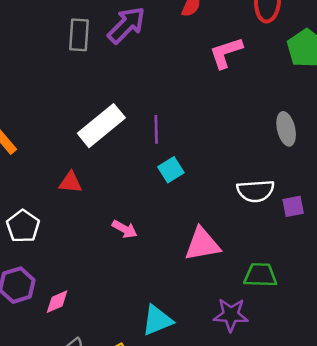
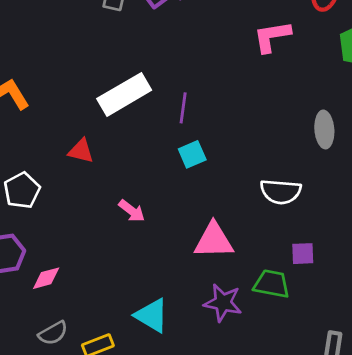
purple square: (293, 206) -> (303, 254), moved
purple star: (231, 315) -> (223, 303), moved
cyan triangle: (157, 320) -> (152, 315), turned 44

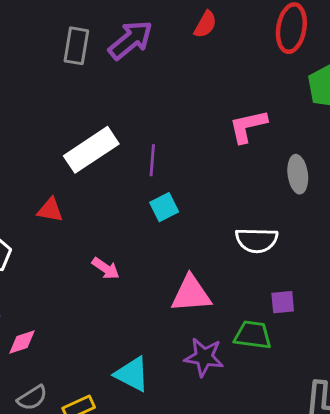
pink L-shape: (272, 36) -> (248, 126), moved

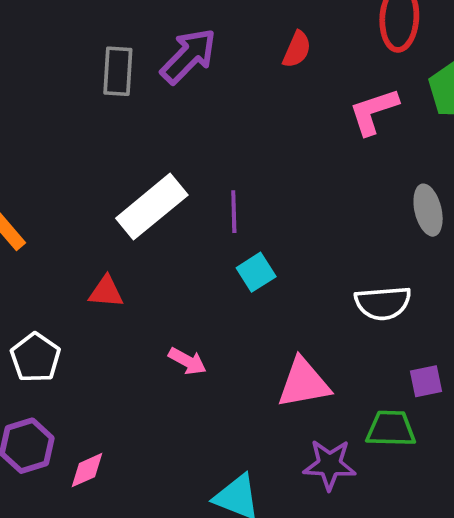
red semicircle: (205, 24) -> (297, 49), moved
pink L-shape: (248, 126) -> (374, 111), moved

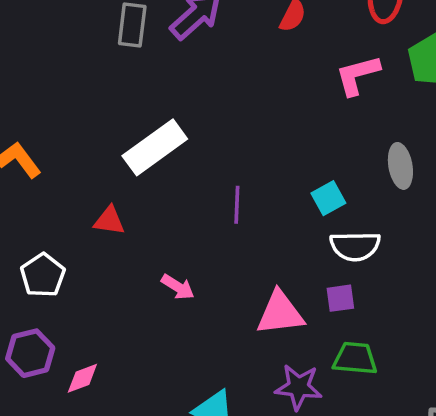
purple line: (234, 212) -> (237, 205), moved
cyan square: (256, 272) -> (328, 198), moved
purple square: (426, 381) -> (340, 298), moved

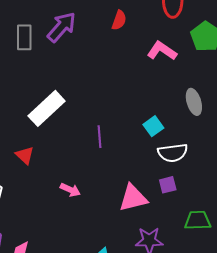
pink L-shape: (358, 75) -> (162, 51), turned 56
red triangle: (109, 221) -> (25, 155), turned 42
green trapezoid: (355, 358) -> (198, 220), moved

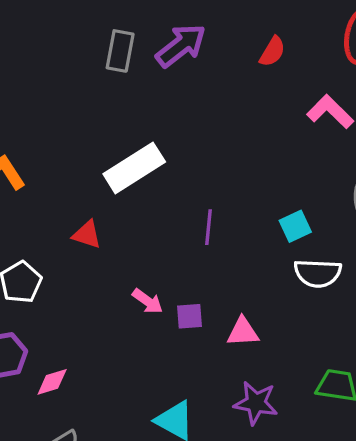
red triangle: (25, 155) -> (87, 234), turned -36
purple square: (168, 185) -> (189, 316), moved
pink triangle: (133, 198) -> (243, 332), size x0.7

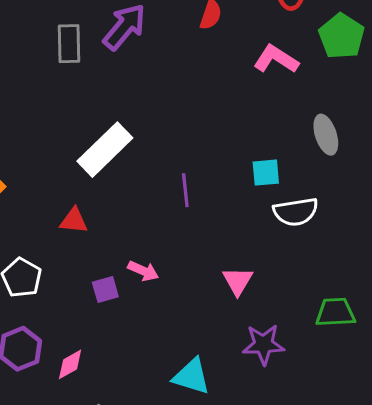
cyan square: (295, 226) -> (266, 173), turned 32
purple square: (189, 316) -> (105, 290), moved
pink triangle: (243, 332) -> (238, 281), turned -44

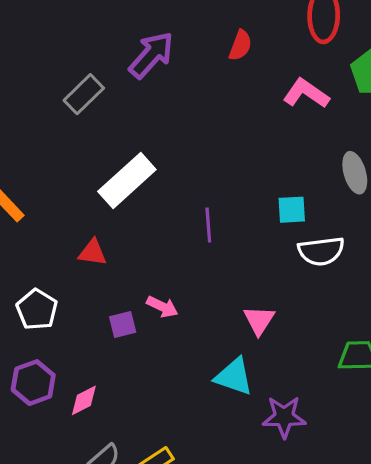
gray rectangle: (69, 44) -> (84, 94), moved, turned 45
purple star: (263, 344) -> (284, 417), moved
cyan triangle: (192, 376) -> (234, 377), moved

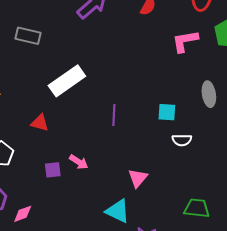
pink L-shape: (306, 93) -> (185, 41), turned -52
gray rectangle: (84, 94) -> (28, 36), moved, turned 50
white semicircle: (321, 251) -> (182, 140), size x0.7

